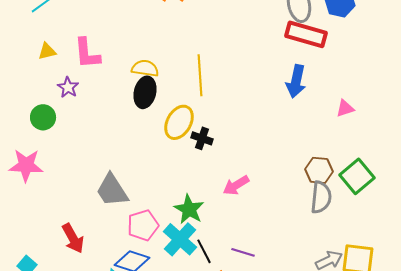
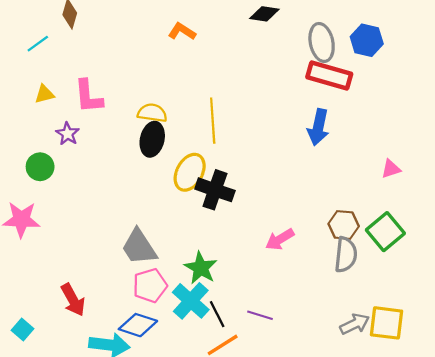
pink triangle: (345, 108) -> (391, 169), moved
black cross: (202, 138) -> (215, 190), size x1.6
pink arrow: (236, 185) -> (280, 239), moved
gray trapezoid: (112, 190) -> (139, 247), moved

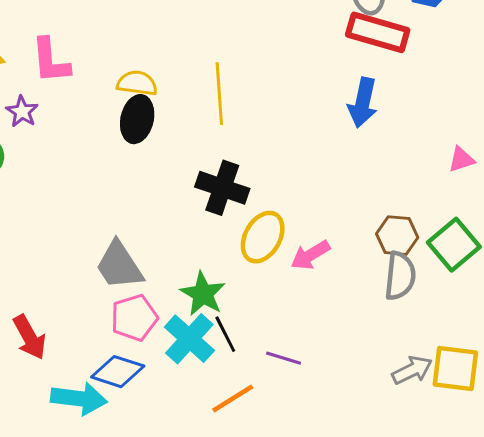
yellow ellipse: (190, 172) -> (263, 237), moved
black line: (217, 314) -> (225, 334), moved

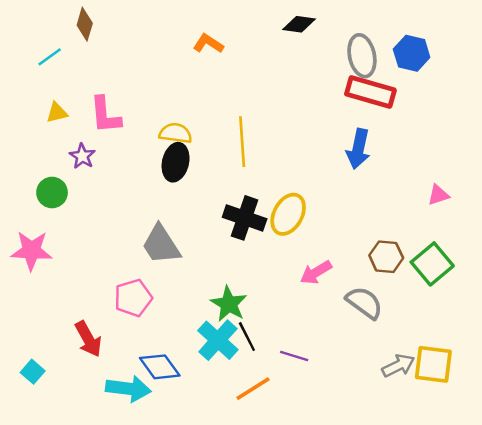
yellow ellipse: (263, 237) -> (288, 214), moved
gray trapezoid: (119, 265) -> (161, 245), moved
gray semicircle: (400, 276) -> (364, 303), moved, turned -60
pink pentagon: (134, 318) -> (133, 298), moved
blue diamond: (118, 372) -> (160, 367), turned 36

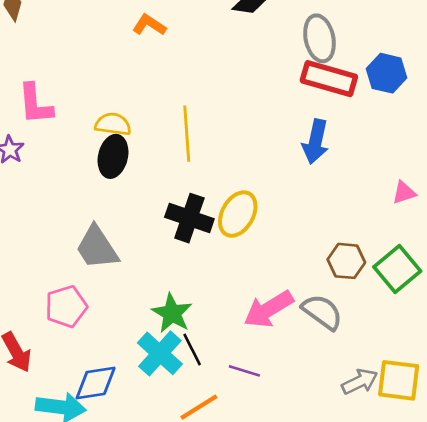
blue hexagon: (412, 53) -> (387, 73), moved
pink arrow: (316, 272) -> (269, 309), moved, size x1.4
blue diamond: (160, 367) -> (96, 383), turned -63

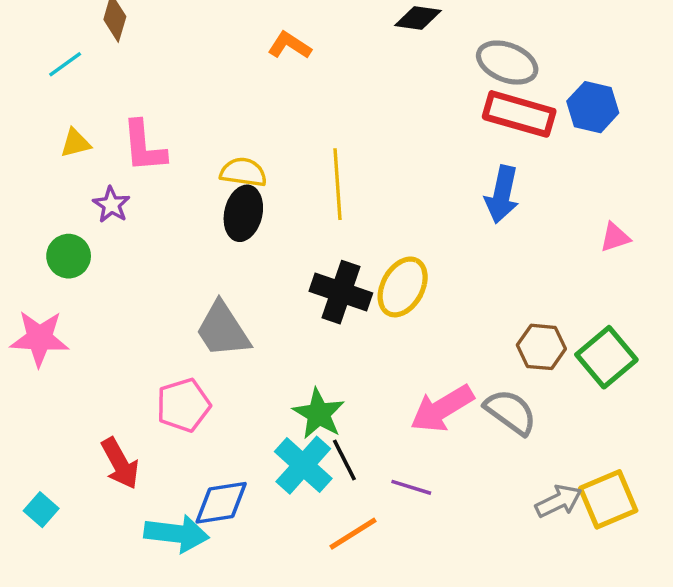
gray ellipse: (320, 38) -> (507, 63), turned -57
pink triangle: (404, 193) -> (615, 237), moved
yellow square: (399, 380) -> (608, 499), turned -30

